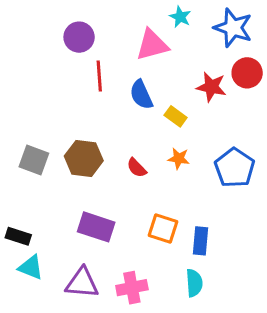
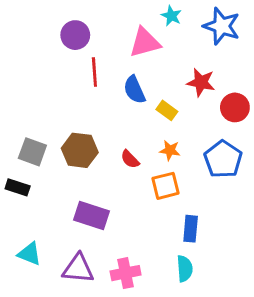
red circle: (247, 73) -> (235, 107), moved
orange square: (163, 228) -> (165, 186), moved, turned -32
black rectangle: (18, 236) -> (18, 187), moved

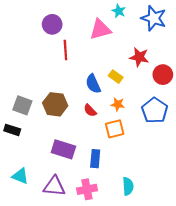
blue semicircle: (134, 90) -> (93, 84), moved
blue rectangle: (191, 229) -> (95, 159), moved

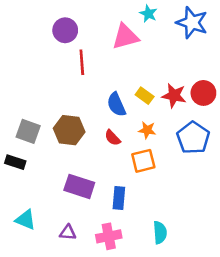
red star: (139, 57) -> (174, 96), moved
purple triangle: (54, 186) -> (68, 232), size x0.6

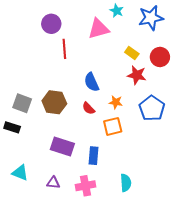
blue star: (192, 23) -> (151, 18), turned -30
red circle: (203, 93) -> (160, 57), moved
yellow rectangle: (145, 96) -> (132, 53), moved

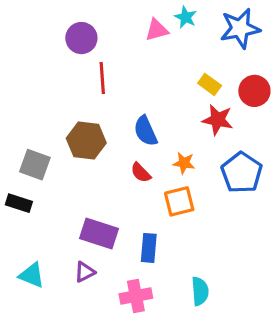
pink triangle: (99, 29) -> (157, 30), moved, size x0.7
brown hexagon: (54, 102) -> (86, 141), moved
purple triangle: (53, 183) -> (85, 272), moved, turned -32

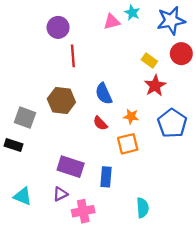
red circle: (254, 91) -> (181, 54), moved
red star: (218, 120) -> (155, 86), turned 30
pink cross: (136, 296) -> (83, 211), moved

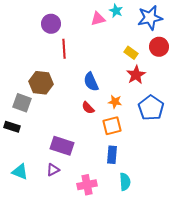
brown hexagon: (61, 100) -> (41, 83), moved
blue rectangle: (106, 177) -> (112, 155), moved
pink cross: (83, 211) -> (87, 185), moved

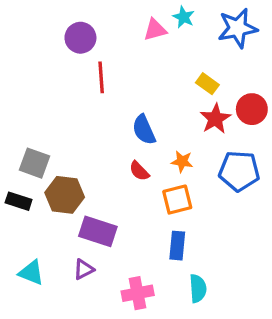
red circle: (159, 47) -> (252, 109), moved
brown hexagon: (41, 83) -> (65, 195), moved
blue pentagon: (151, 108) -> (239, 171), turned -30

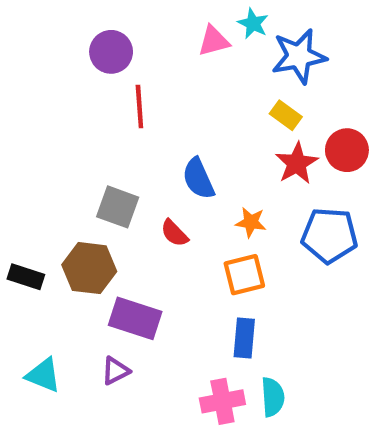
blue star: (238, 28) -> (299, 56), moved
gray square: (34, 163) -> (118, 207), moved
red semicircle: (139, 171) -> (174, 233), moved
pink cross: (138, 293) -> (222, 401), moved

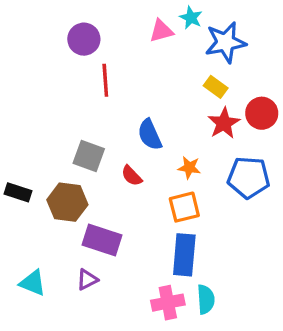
black rectangle: (26, 277) -> (18, 192), moved
blue rectangle: (244, 338) -> (184, 255), size x1.4

